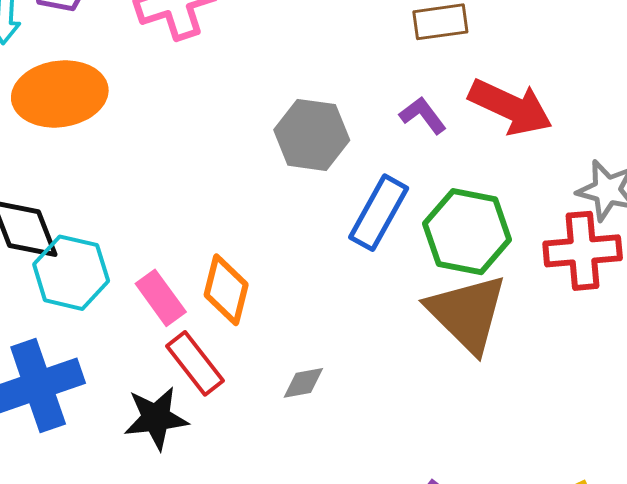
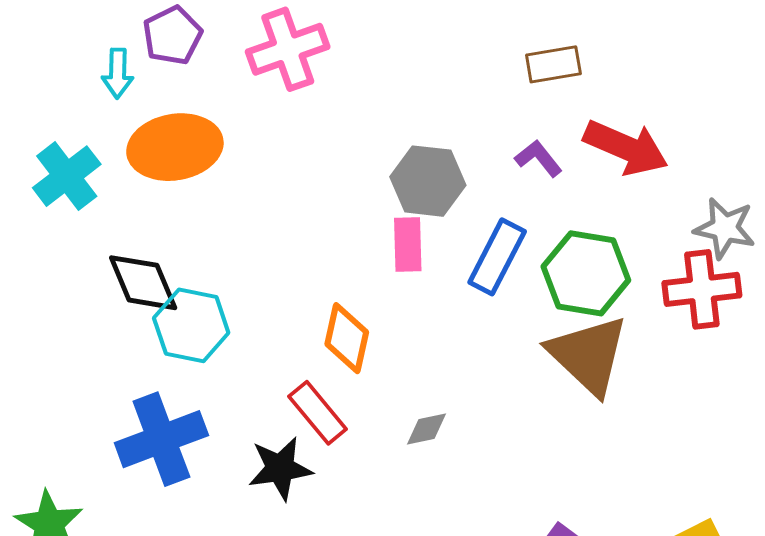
pink rectangle: (161, 298) -> (408, 244), moved, turned 36

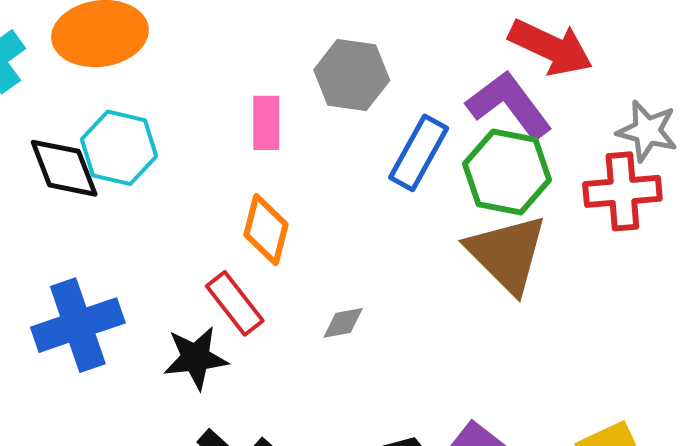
purple L-shape: (538, 158) -> (509, 105), moved, size x1.8
pink rectangle: (408, 244) -> (266, 123), moved
cyan hexagon: (191, 325) -> (119, 148), moved

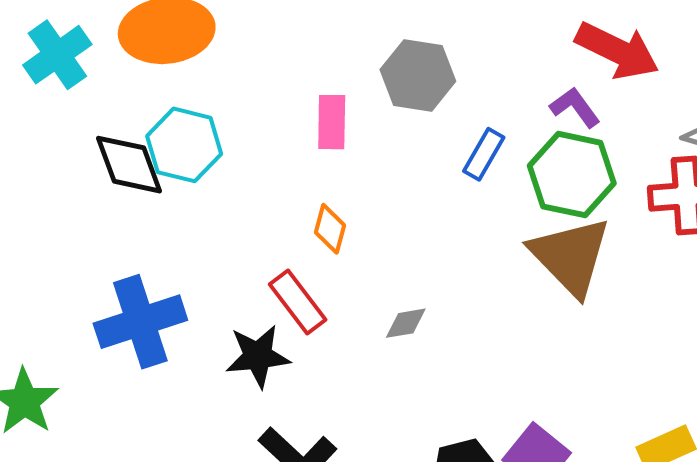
purple L-shape: (509, 105) -> (575, 107), size x0.6
blue rectangle: (419, 153) -> (484, 154), size x0.7
orange diamond: (266, 230) -> (330, 229), size x0.7

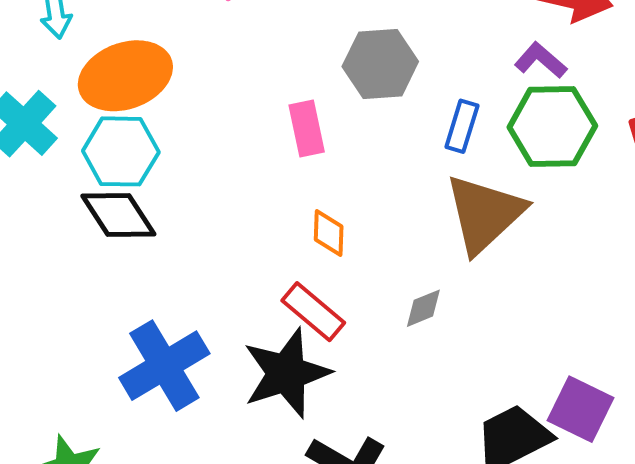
cyan hexagon: (184, 145) -> (121, 151), moved
brown triangle: (571, 256) -> (485, 214), moved, turned 44
black star: (258, 356) -> (286, 373), size x1.4

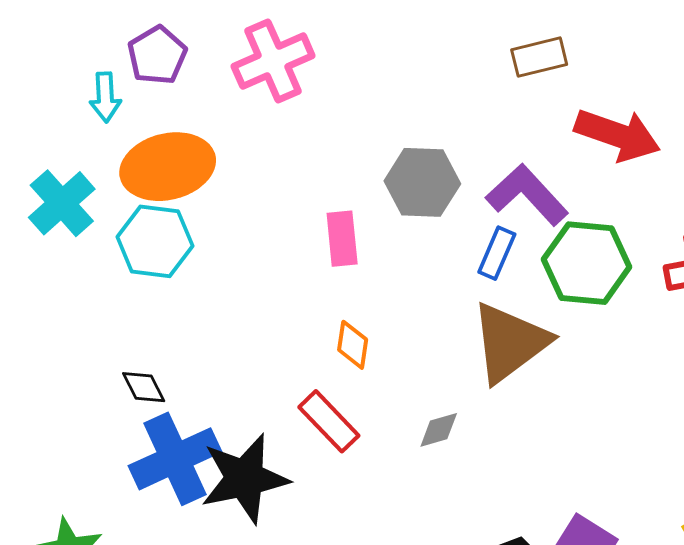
purple L-shape: (541, 60) -> (527, 195), moved, size x1.6
black diamond: (118, 215) -> (144, 387), moved, size x0.6
black star: (286, 373) -> (245, 478), moved

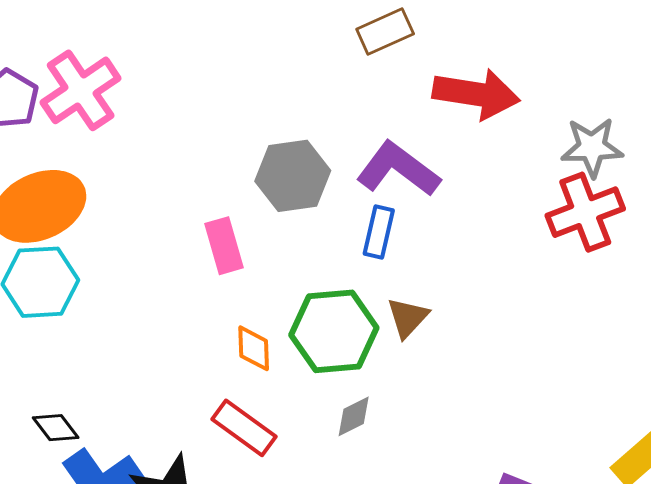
pink cross: (273, 61) -> (81, 90), moved
green hexagon: (587, 263) -> (334, 331), moved
brown triangle: (510, 342) -> (408, 318), size x0.5

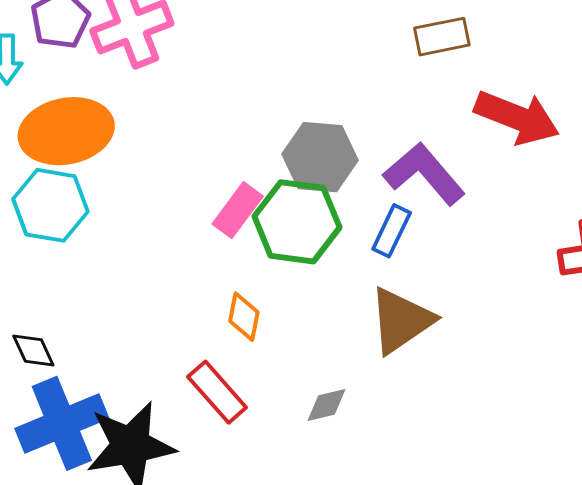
pink rectangle: (224, 246) -> (238, 210), turned 40
brown triangle: (408, 318) -> (401, 321), size x1.6
green hexagon: (334, 331) -> (297, 222), moved

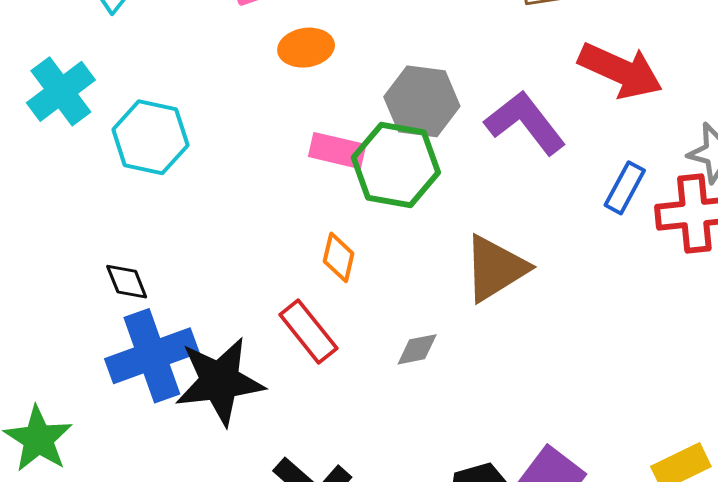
orange ellipse: (66, 131) -> (306, 48), moved, size x0.6
pink rectangle: (238, 210) -> (337, 151), turned 64
blue rectangle: (392, 231) -> (625, 188), moved

